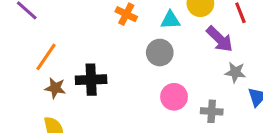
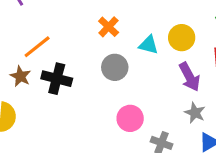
gray circle: (160, 53) -> (115, 67), moved
orange line: (46, 57) -> (37, 47), moved

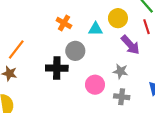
black cross: (57, 79) -> (57, 68), moved
gray star: (195, 113) -> (120, 71), moved

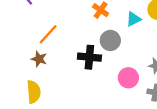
cyan triangle: (96, 29) -> (133, 19), turned -32

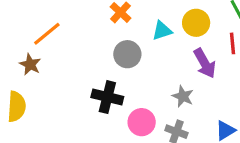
black cross: (89, 57) -> (107, 97), moved
pink circle: (128, 78) -> (142, 122), moved

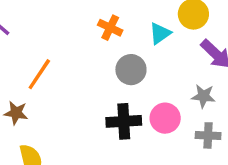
brown star: (30, 64) -> (16, 113), moved
pink circle: (142, 122) -> (165, 118), moved

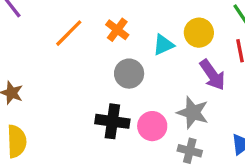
orange line: (39, 74) -> (69, 33), moved
gray star: (203, 96) -> (193, 112), size x1.4

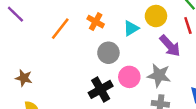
black cross: (112, 121) -> (101, 89), turned -30
pink circle: (152, 126) -> (129, 77), moved

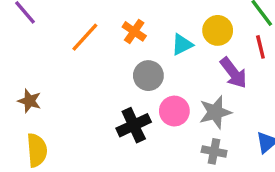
gray star: (159, 75) -> (215, 112), turned -30

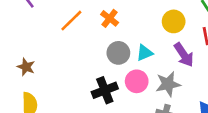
cyan triangle: (182, 44) -> (145, 53), moved

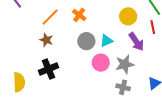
brown star: (26, 67) -> (46, 40), moved
black cross: (105, 90) -> (49, 69), moved

